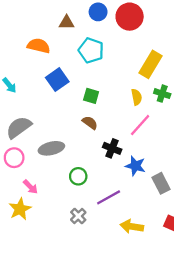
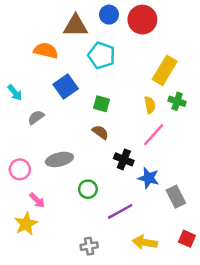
brown triangle: (67, 22) -> (76, 26), size x1.5
gray semicircle: (19, 127) -> (36, 117), moved, size x0.6
gray cross: (78, 216) -> (89, 246), moved, turned 35

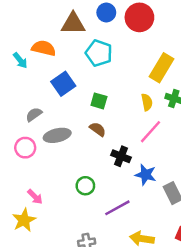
cyan arrow: (15, 93) -> (20, 60), moved
gray ellipse: (59, 159) -> (57, 135), moved
pink circle: (20, 169) -> (25, 148), moved

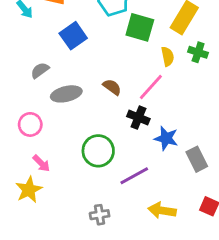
green square: (99, 101) -> (140, 27), moved, size x1.5
pink line: (151, 132) -> (151, 87), moved
pink circle: (25, 148) -> (30, 124), moved
green circle: (85, 186) -> (98, 151), size x1.5

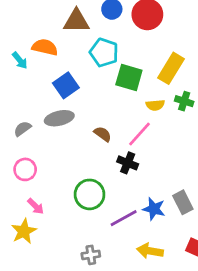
yellow semicircle: (168, 56) -> (155, 105), turned 96
gray semicircle: (40, 70) -> (22, 129), moved
gray ellipse: (66, 94) -> (59, 118), moved
blue star: (166, 138) -> (154, 209), moved

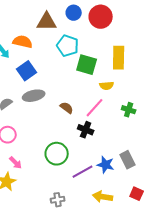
yellow rectangle: (171, 68) -> (119, 58), turned -30
blue square: (66, 85) -> (27, 71), moved
green cross: (184, 101) -> (129, 110), moved

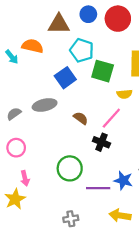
blue square: (27, 71) -> (65, 78), moved
pink arrow: (16, 163) -> (25, 178), turned 32
purple line: (83, 172) -> (98, 188), turned 30

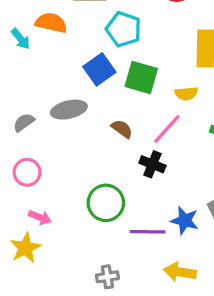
green square: (103, 71) -> (141, 77), moved
pink arrow: (25, 178) -> (40, 217), turned -56

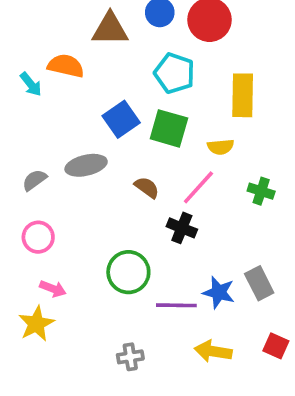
cyan pentagon: (124, 29) -> (174, 73), moved

